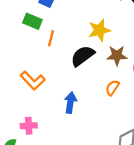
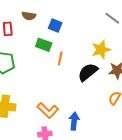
orange L-shape: (33, 81) -> (48, 110), moved
blue arrow: (70, 103) -> (74, 121), moved

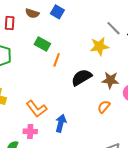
blue square: (55, 25) -> (57, 12), moved
yellow star: (101, 50) -> (99, 46), moved

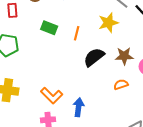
orange line: (57, 60) -> (77, 33), moved
orange semicircle: (104, 107) -> (121, 85), turned 40

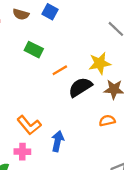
yellow star: (108, 23) -> (100, 63), moved
orange line: (77, 33) -> (60, 70), moved, turned 40

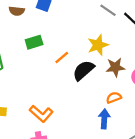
green rectangle: (34, 50) -> (34, 42), turned -35
blue arrow: (58, 141) -> (104, 119), moved

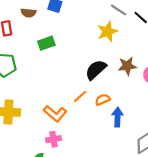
yellow star: (98, 45) -> (108, 31), moved
orange line: (62, 58) -> (80, 96), moved
orange semicircle: (114, 98) -> (103, 100), moved

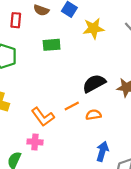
yellow star: (108, 31) -> (93, 28), moved
blue arrow: (117, 117) -> (102, 151), moved

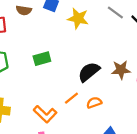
yellow star: (93, 28) -> (78, 18), turned 30
green rectangle: (52, 45) -> (42, 59), moved

